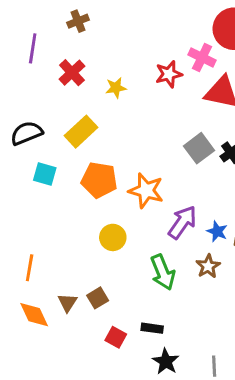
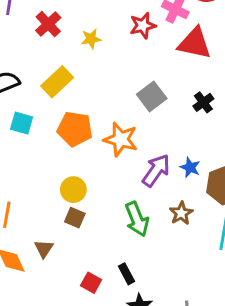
gray square: (199, 148) -> (152, 96), moved
blue star: (217, 231) -> (190, 167), moved
yellow circle: (113, 237) -> (73, 190), moved
brown square: (98, 298) -> (75, 218), moved, turned -36
black rectangle: (152, 328) -> (127, 274), turned 54

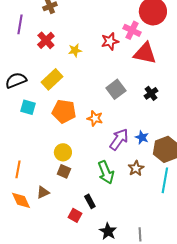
orange star: (121, 139) -> (95, 118), size x0.7
brown triangle: (44, 249) -> (43, 192), turned 32
black rectangle: (127, 274) -> (90, 201), moved

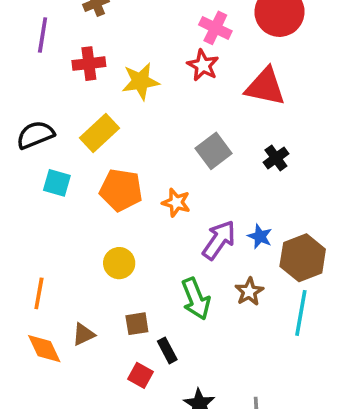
pink cross: (132, 30) -> (215, 28), moved
red cross: (46, 40) -> (89, 64), turned 36
red star: (110, 41) -> (203, 65), turned -30
yellow star: (75, 50) -> (141, 81), size x1.5
brown square: (64, 171) -> (137, 324), moved, turned -32

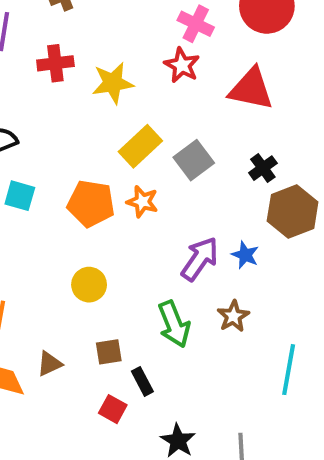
yellow rectangle: (100, 133) -> (140, 146), moved
orange star: (176, 203) -> (142, 202), moved
brown hexagon: (303, 258) -> (293, 211), moved
cyan line: (301, 313) -> (289, 370), moved

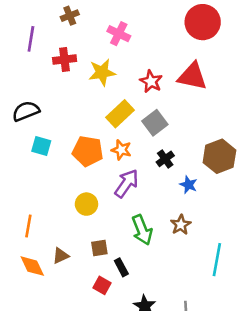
pink cross: (196, 24) -> (119, 34), moved
red star: (182, 65) -> (151, 81), moved
black cross: (263, 168) -> (165, 159), moved
purple arrow: (200, 259) -> (127, 183), moved

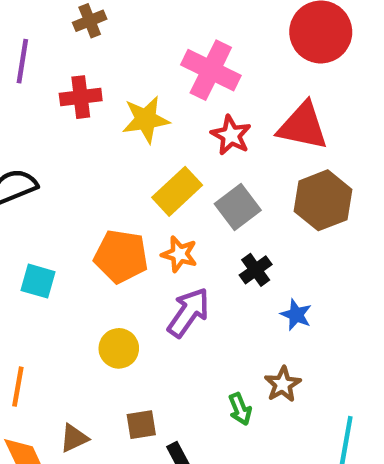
pink cross: (119, 34) -> (211, 70), moved, size x1.4
cyan square: (41, 146) -> (38, 281), moved
brown hexagon: (219, 156) -> (323, 200), moved
green arrow: (142, 230) -> (240, 409), moved, size x0.6

